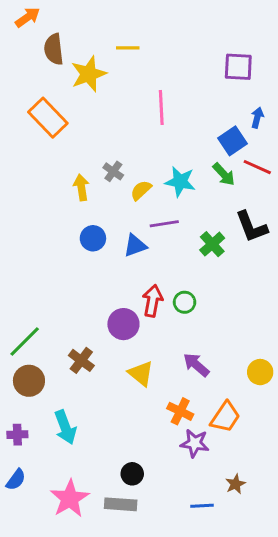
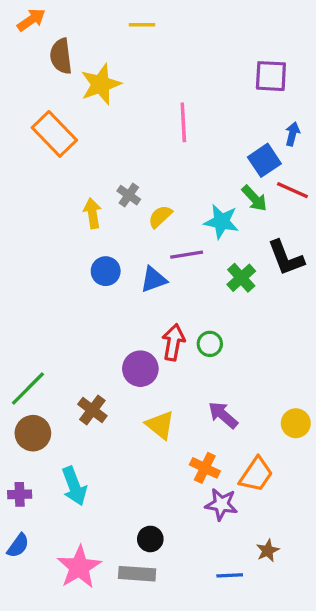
yellow line: (128, 48) -> (142, 25), moved
cyan star: (180, 182) -> (221, 222), moved

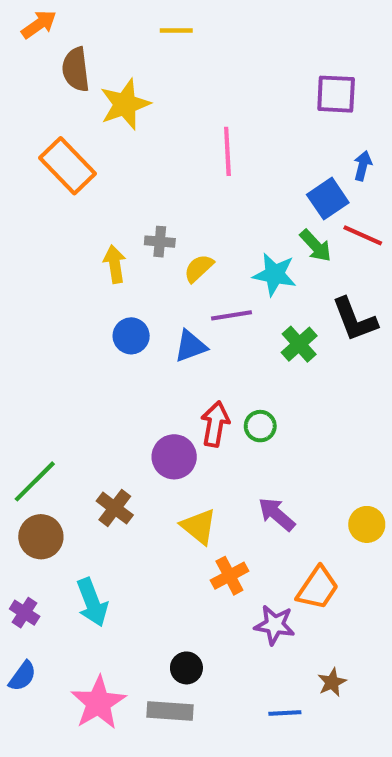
gray cross: (129, 195) -> (160, 242), turned -30
orange cross: (205, 468) -> (229, 576), moved, turned 36
purple cross: (20, 494) -> (25, 613), turned 35

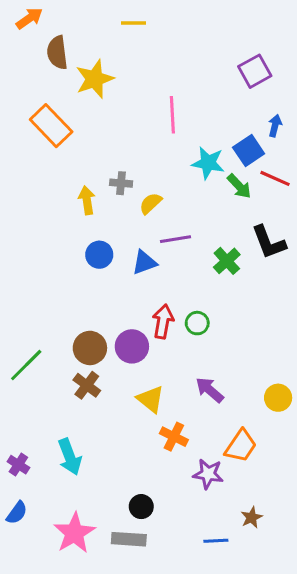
purple square: (336, 94) -> (255, 71), turned -32
cyan star: (275, 274) -> (208, 163), moved
brown circle: (41, 537) -> (90, 348), moved
orange cross: (229, 576) -> (174, 437), turned -36

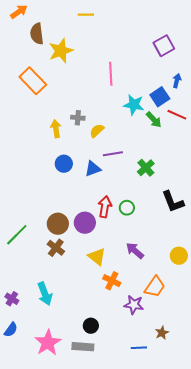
black L-shape: (269, 242) -> (173, 202), moved

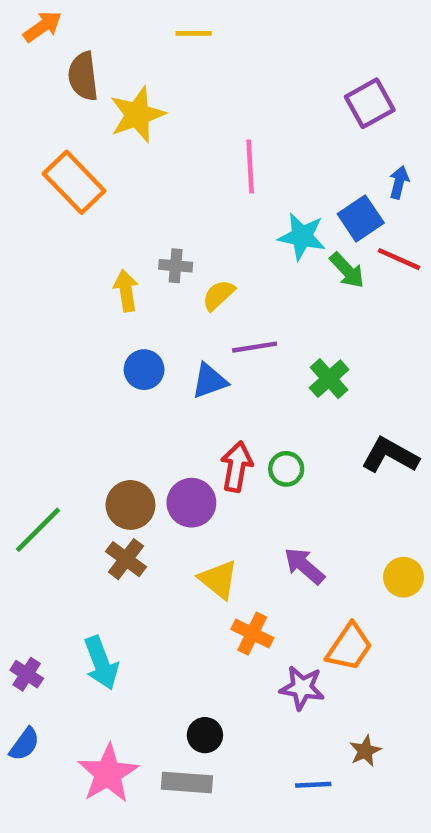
black L-shape: (173, 202) -> (390, 455), turned 140

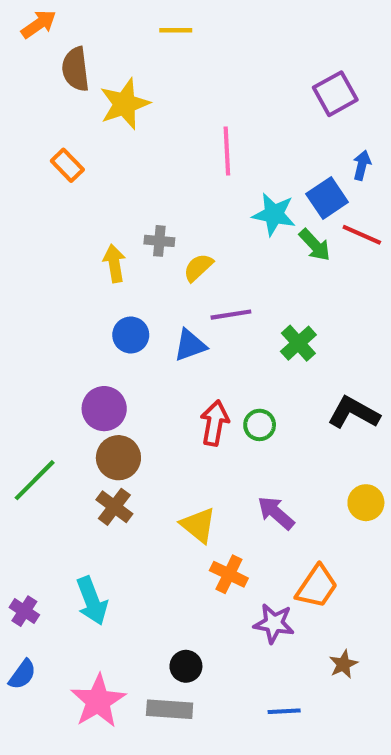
orange rectangle: (74, 182) -> (67, 165), size x0.6
purple circle: (191, 503) -> (104, 409), moved
yellow circle: (404, 577) -> (366, 503), moved
brown star: (365, 751) -> (343, 664), moved

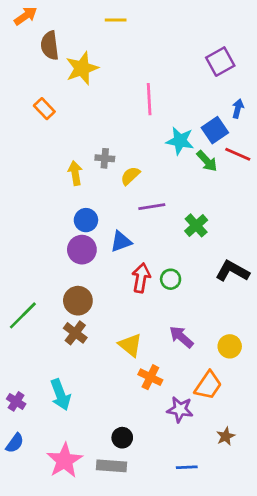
blue triangle: (190, 345) -> (121, 242), moved
purple circle: (104, 409) -> (82, 250), moved
yellow circle: (366, 503) -> (230, 346), moved

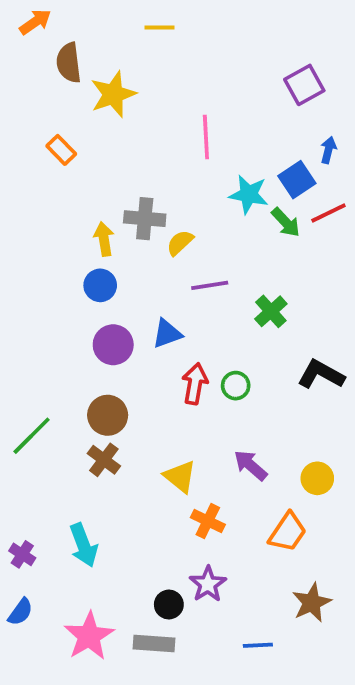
red line: (238, 154) -> (328, 213), turned -50
gray cross: (105, 158) -> (145, 219), size x1.5
blue circle: (86, 220) -> (100, 285), moved
purple star: (180, 409) -> (208, 584), moved, turned 30
brown star: (226, 436) -> (312, 603), size x1.5

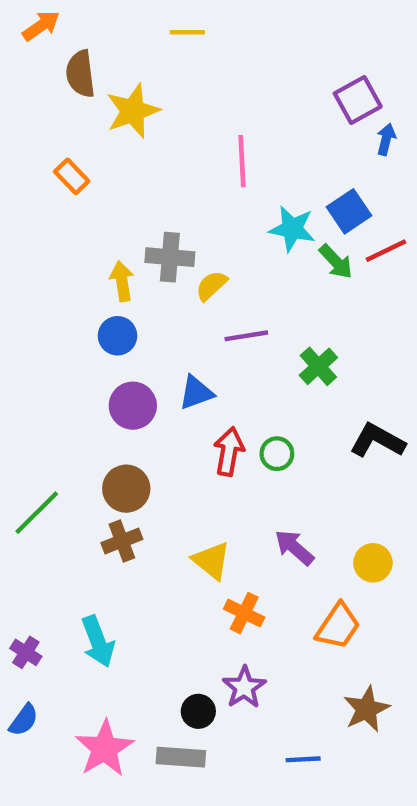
blue arrow: (328, 150) -> (386, 139), moved
brown cross: (104, 460) -> (122, 541), turned 32

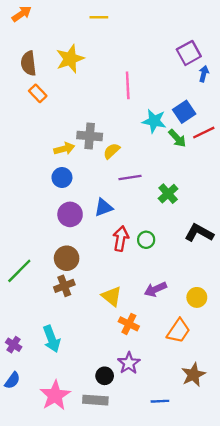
brown semicircle: (80, 74) -> (29, 63), moved
yellow arrow: (122, 281) -> (64, 149), turned 84
purple arrow: (294, 548) -> (155, 289), turned -65

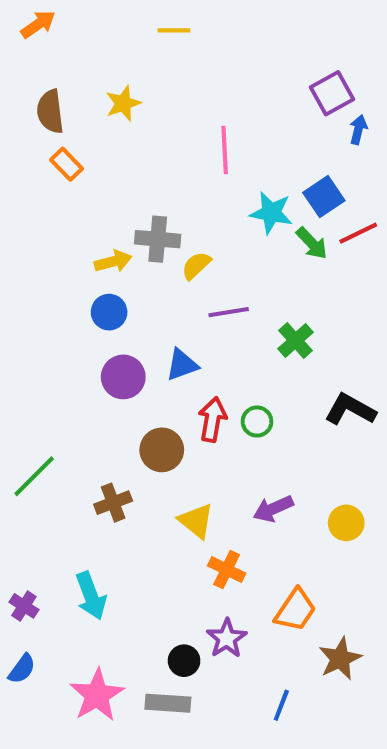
yellow star: (70, 59) -> (123, 103), size x0.7
brown circle: (67, 258) -> (162, 450), moved
orange trapezoid: (178, 331) -> (295, 610), moved
blue line: (160, 401) -> (281, 705), turned -66

